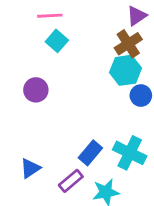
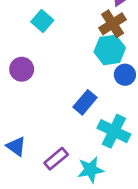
blue rectangle: (90, 153) -> (85, 102), moved
blue triangle: (30, 168) -> (16, 146), turned -50

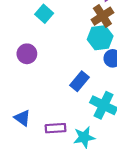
purple rectangle: (56, 159) -> (56, 128), turned 36

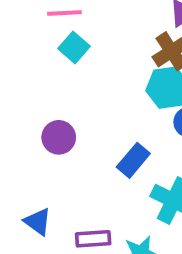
purple circle: (27, 54) -> (59, 137), moved

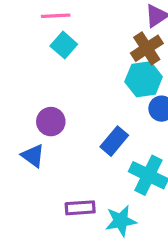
blue triangle: (38, 222) -> (33, 156), moved

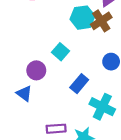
cyan square: (64, 45) -> (60, 52), moved
cyan hexagon: (144, 79) -> (82, 18), moved

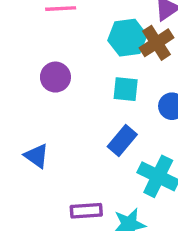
cyan square: (60, 52) -> (126, 89), moved, turned -35
purple circle: (36, 70) -> (55, 77), moved

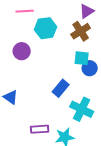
cyan hexagon: (127, 38) -> (46, 28), moved
cyan square: (126, 89) -> (82, 58), moved

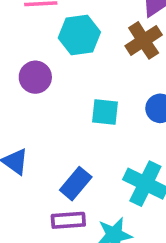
cyan square: (82, 58) -> (105, 112), moved
blue rectangle: (61, 88) -> (76, 184), moved

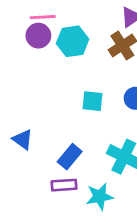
purple circle: (35, 77) -> (38, 36), moved

